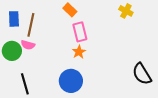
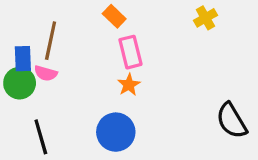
yellow cross: (126, 11) -> (205, 18), turned 32
blue rectangle: (14, 19) -> (23, 59), moved

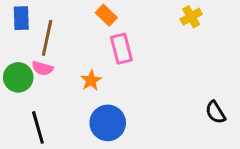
blue rectangle: (23, 59) -> (21, 18), moved
orange star: (129, 85) -> (91, 80), moved
black semicircle: (232, 121) -> (215, 112), size x0.7

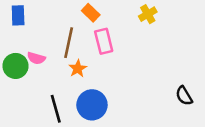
yellow cross: (191, 17) -> (148, 14), moved
brown line: (47, 38) -> (69, 43), moved
black line: (38, 127) -> (56, 109), moved

